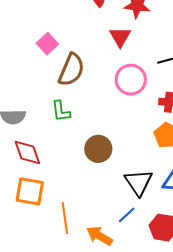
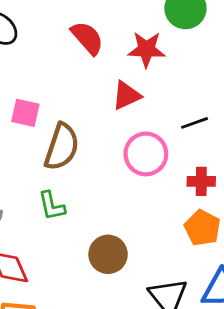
red triangle: (120, 37) -> (126, 95), turned 40
pink square: (47, 44) -> (25, 113), turned -30

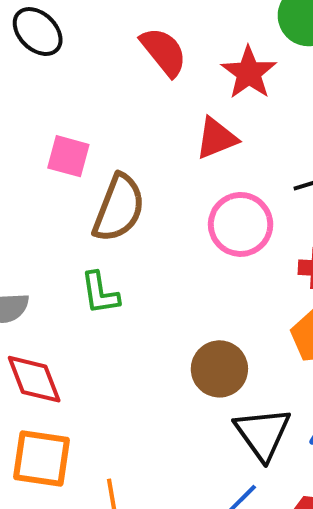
red star: (146, 49) -> (249, 73), turned 30
brown circle: (108, 254) -> (219, 369), moved

